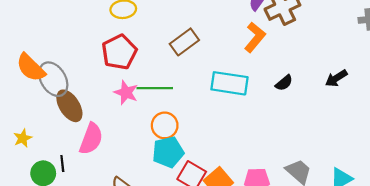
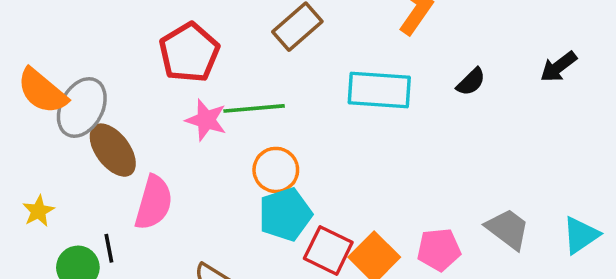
gray ellipse: (53, 79) -> (82, 107), turned 64

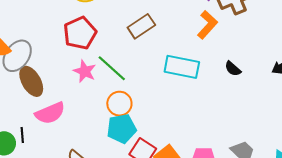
black semicircle: (471, 82) -> (233, 69), turned 78
green line: (254, 108) -> (112, 68), turned 40
pink semicircle: (154, 203) -> (50, 113), turned 44

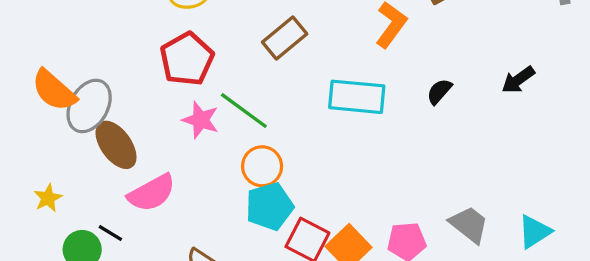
black semicircle: (233, 69) -> (439, 91), turned 96
black line: (22, 135) -> (110, 233), turned -49

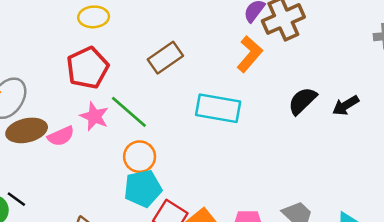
black semicircle: (439, 91) -> (302, 101), moved, size x1.4
brown ellipse: (116, 145) -> (27, 130), turned -72
pink semicircle: (152, 193) -> (61, 136), moved, size x0.7

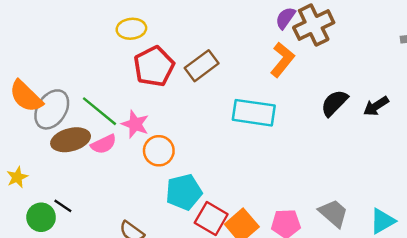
red pentagon: (88, 68) -> (154, 66), moved
green line: (129, 112) -> (100, 111), moved
orange circle: (140, 157) -> (159, 151), moved

